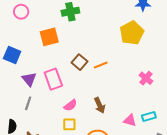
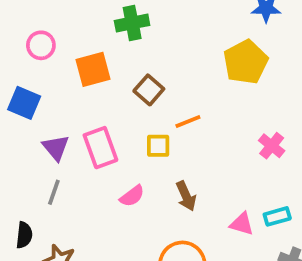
pink circle: (21, 12) -> (41, 45), moved
brown square: (79, 62) -> (149, 90), moved
yellow square: (69, 124) -> (158, 146), moved

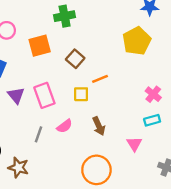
gray line: (54, 192) -> (39, 134), moved
cyan rectangle: (277, 216) -> (152, 120), moved
pink triangle: (242, 224) -> (134, 144), turned 42

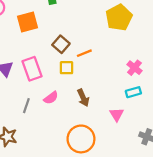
brown square: (75, 59) -> (61, 44), moved

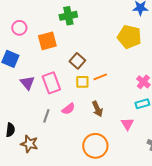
yellow pentagon: (119, 17) -> (129, 37), turned -30
orange line: (84, 53) -> (100, 77), moved

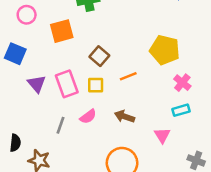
yellow pentagon: (129, 37) -> (165, 50), moved
yellow square: (82, 82) -> (96, 85), moved
brown arrow: (97, 109) -> (125, 116), turned 133

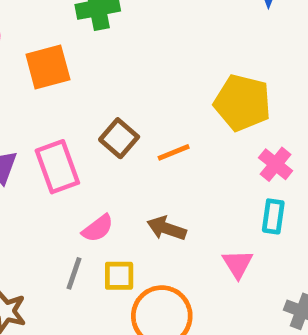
brown square: (99, 56) -> (119, 138), moved
yellow square: (96, 85) -> (119, 276), moved
cyan rectangle: (181, 110) -> (273, 216), turned -66
gray line: (60, 125) -> (74, 273), moved

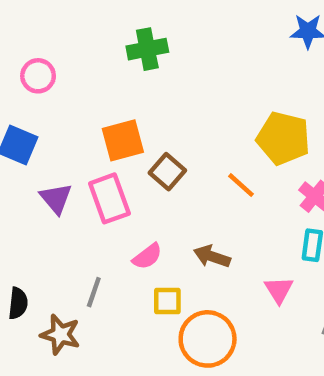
orange square: (48, 67) -> (123, 140), moved
orange line: (174, 152) -> (241, 185), moved, turned 64
gray line: (74, 273) -> (94, 292), moved

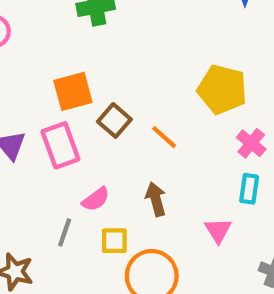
orange line: (241, 185) -> (164, 137), moved
brown arrow: (212, 256) -> (156, 199), turned 56
gray line: (94, 292) -> (65, 232), moved

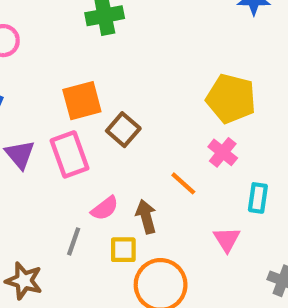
orange line: (164, 137) -> (183, 183), moved
pink cross: (251, 143) -> (223, 152), moved
brown arrow: (156, 199) -> (146, 217), moved

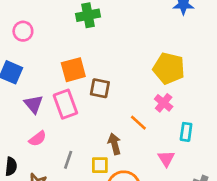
brown square: (123, 130) -> (100, 88), turned -30
pink semicircle: (105, 208) -> (38, 139), moved

